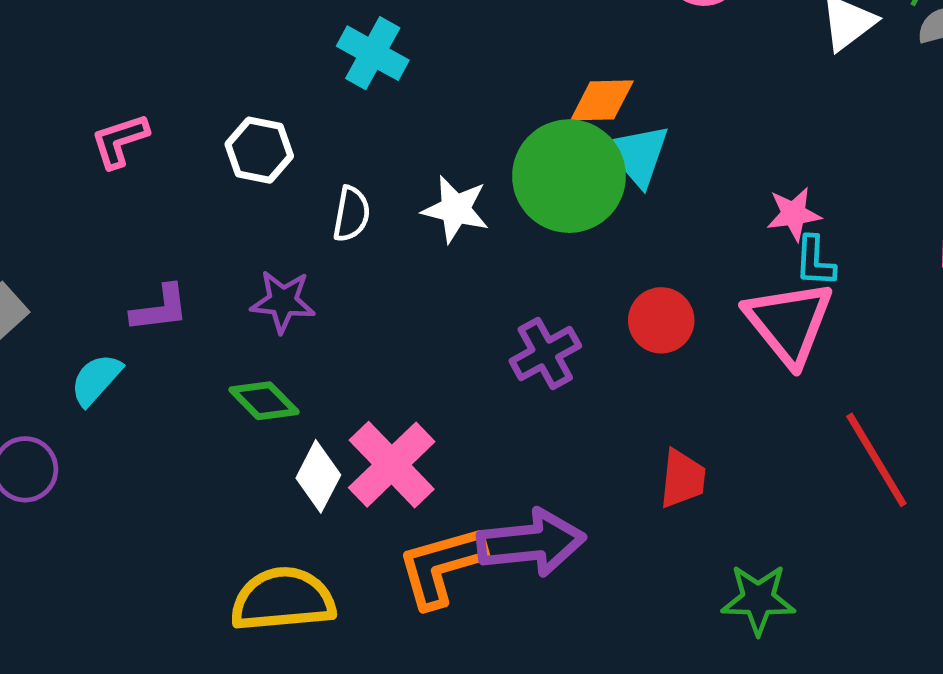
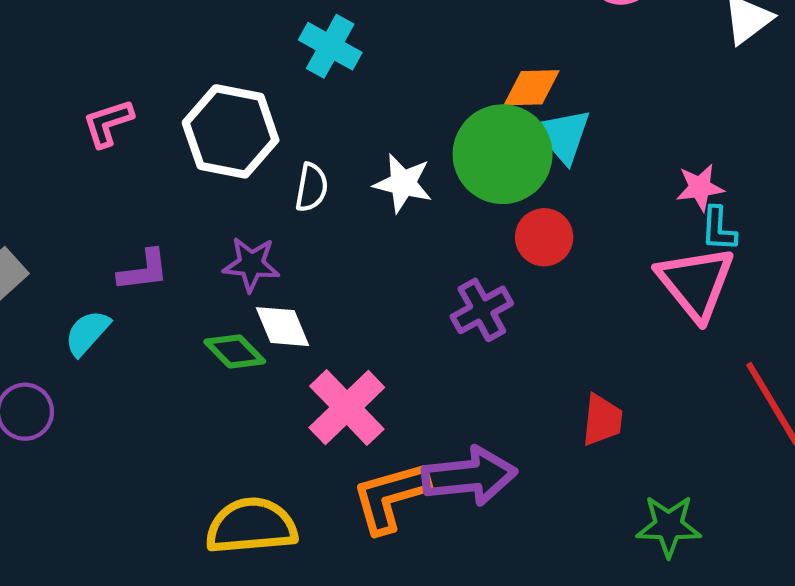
white hexagon: (259, 150) -> (231, 131), size x1.6
red circle: (661, 320) -> (544, 237), moved
white diamond: (318, 476) -> (282, 327), moved, turned -50

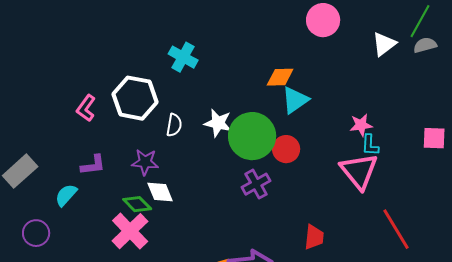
pink L-shape: (108, 123) -> (86, 108), moved, turned -36
cyan triangle: (563, 135) -> (295, 100), turned 36
green circle: (503, 154) -> (252, 136), moved
pink cross: (347, 408) -> (130, 231), moved

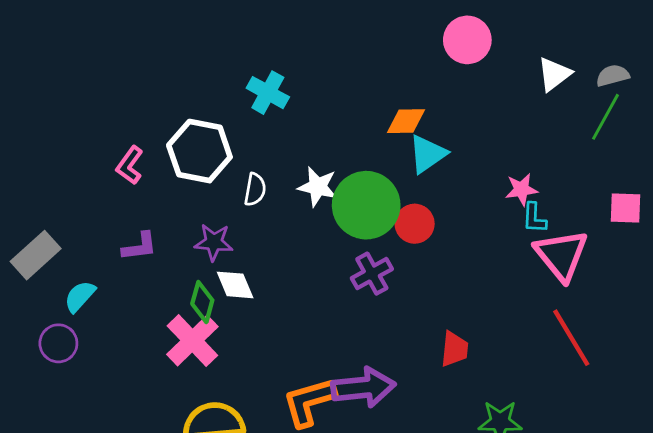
green line: (420, 21) -> (605, 117), moved
pink triangle: (359, 171) -> (561, 255), moved
cyan semicircle: (66, 195) -> (80, 296), moved
green diamond: (137, 204) -> (202, 302), turned 60

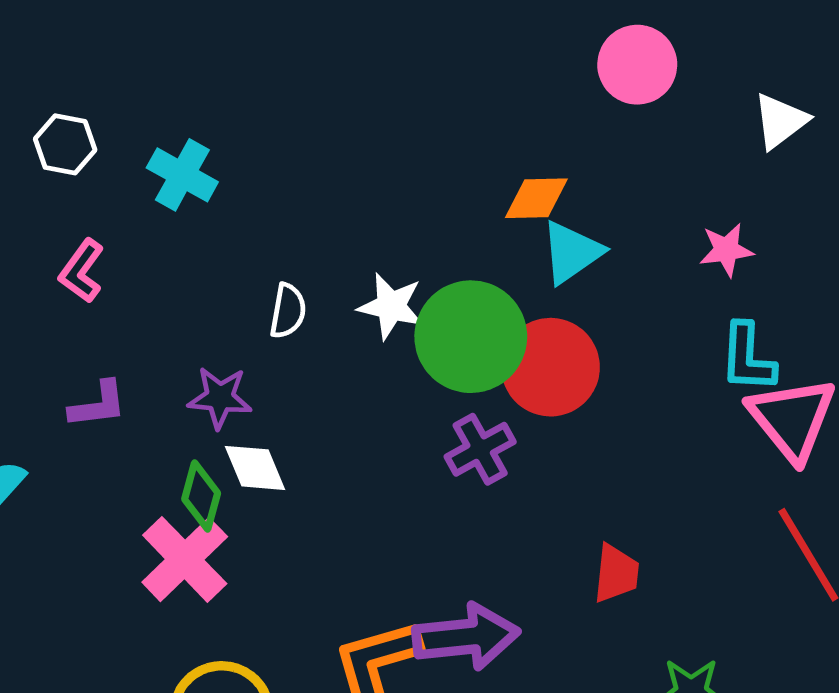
cyan cross: (268, 93) -> (182, 175), moved
white hexagon: (199, 151) -> (65, 144), moved, size x0.6
pink star: (521, 189) -> (726, 250), moved
cyan L-shape: (534, 218) -> (747, 358), size x1.4
red circle: (415, 224) -> (550, 367), size x1.5

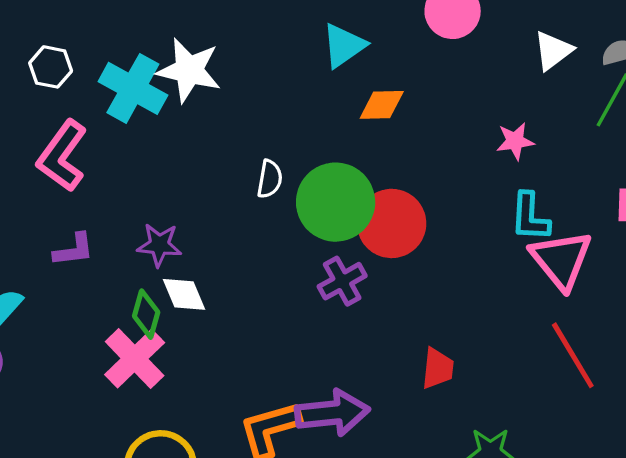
cyan cross: (182, 175) -> (133, 88), size x1.4
cyan triangle: (572, 252) -> (344, 46), moved
pink L-shape: (82, 271) -> (62, 156), size x1.6
white star: (391, 306) -> (189, 70), moved, size x1.4
white semicircle: (288, 311) -> (270, 179), moved

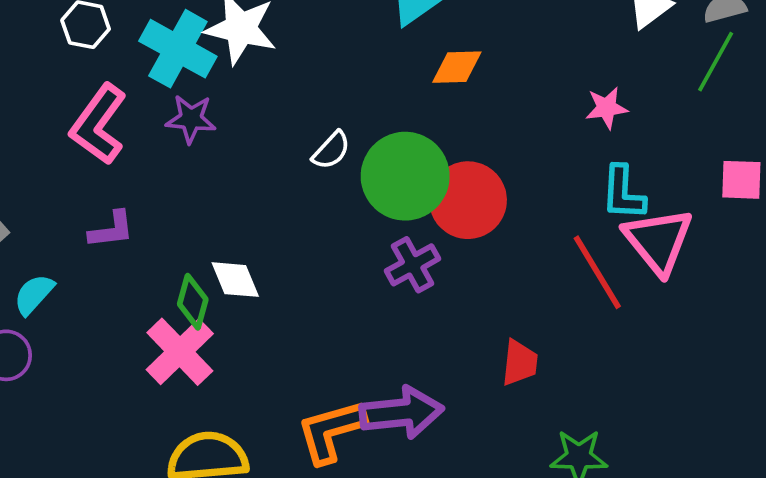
white semicircle: (270, 179) -> (331, 150), turned 33
purple star: (159, 245) -> (191, 119), moved
red line: (573, 355) -> (597, 272), moved

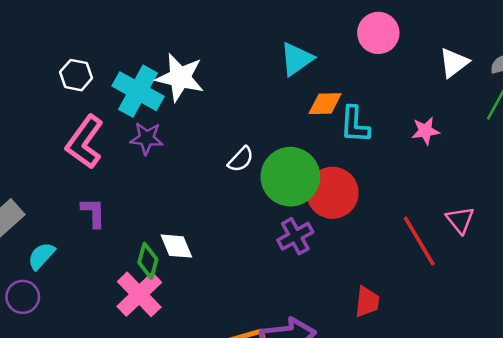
cyan L-shape: (623, 193) -> (355, 125), moved
purple L-shape: (111, 230) -> (93, 213), turned -84
pink triangle: (658, 241) -> (460, 220), size x0.6

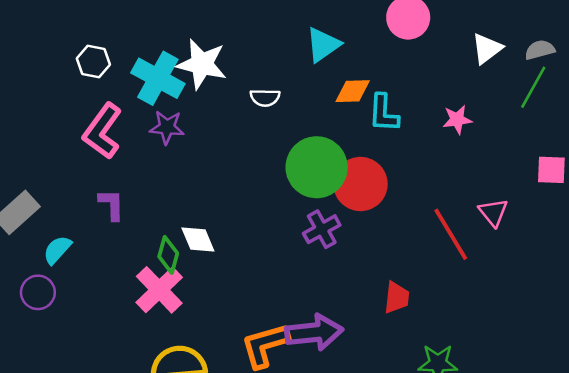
white semicircle: (241, 159) -> (265, 98), moved, turned 48

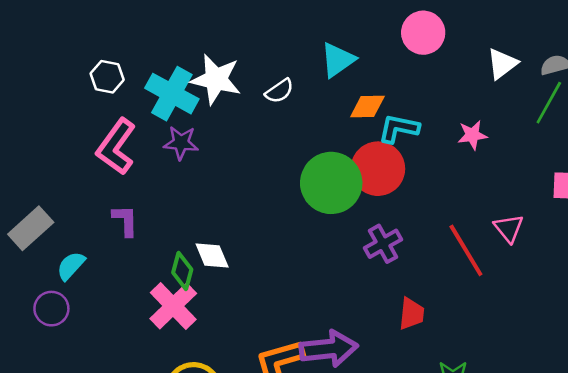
white semicircle: (265, 98) -> (279, 91), moved, turned -36
cyan L-shape: (384, 113) -> (399, 129), turned 99
red circle: (360, 184) -> (378, 169), moved
purple cross: (322, 229) -> (383, 244), moved

